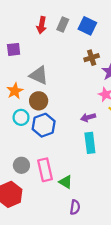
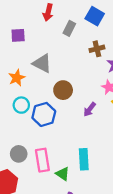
gray rectangle: (63, 24) -> (69, 28), moved
brown circle: (39, 101) -> (63, 90), moved
purple arrow: (88, 117) -> (90, 109), turned -40
cyan rectangle: (90, 143) -> (84, 159), moved

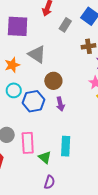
purple square: (18, 35) -> (18, 26), size x1.6
purple arrow: (90, 109) -> (60, 104), moved, turned -56

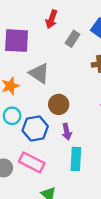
pink rectangle: (28, 143) -> (32, 162), moved, turned -60
cyan rectangle: (66, 146) -> (76, 159), moved

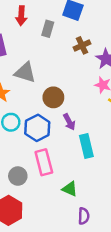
pink rectangle: (32, 162) -> (44, 162), turned 65

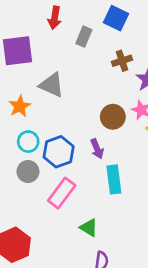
brown circle: (53, 97) -> (113, 117), moved
pink rectangle: (44, 162) -> (62, 193), turned 45
gray circle: (18, 176) -> (28, 172), moved

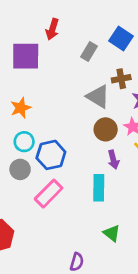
red arrow: (55, 18) -> (52, 29), moved
gray triangle: (52, 85) -> (98, 97), moved
purple arrow: (97, 149) -> (113, 160), moved
green triangle: (89, 228) -> (112, 233), moved

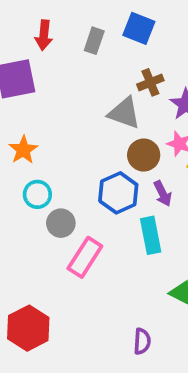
gray rectangle: (89, 52) -> (94, 41), moved
blue hexagon: (51, 155) -> (118, 193), moved
gray circle: (20, 169) -> (61, 223), moved

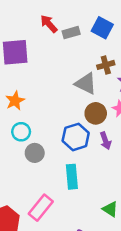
red arrow: (44, 35) -> (49, 24), moved, turned 126
gray rectangle: (94, 41) -> (71, 33), turned 49
cyan rectangle: (151, 235) -> (72, 177), moved
pink rectangle: (85, 257) -> (41, 208), moved

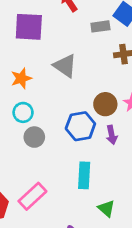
gray rectangle: (71, 33) -> (100, 26), moved
gray triangle: (86, 84) -> (65, 66), moved
cyan rectangle: (72, 177) -> (84, 175), moved

